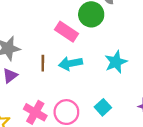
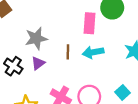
pink rectangle: (66, 32) -> (90, 23), turned 60

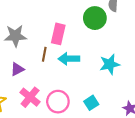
pink rectangle: (90, 23) -> (58, 34), moved
purple triangle: (38, 63) -> (17, 69), moved

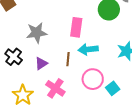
brown line: (44, 54) -> (68, 59), moved
pink circle: (58, 102) -> (93, 79), moved

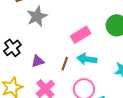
pink rectangle: (76, 27) -> (81, 35), turned 36
gray star: (37, 33) -> (37, 16), moved, turned -30

